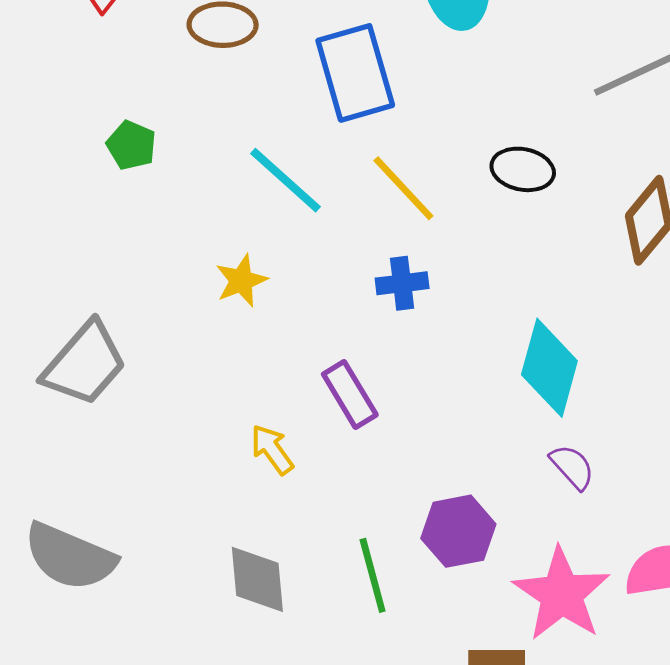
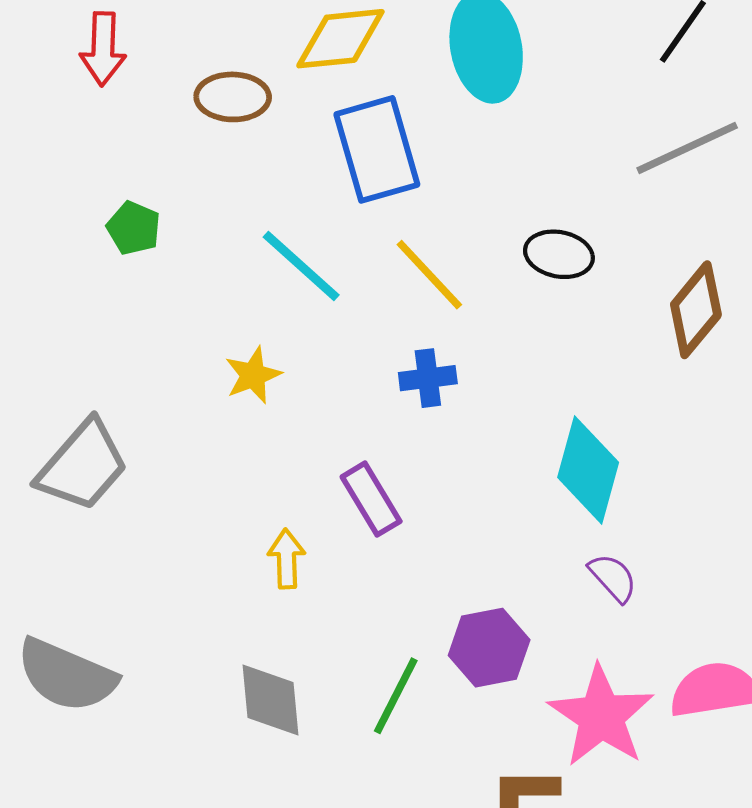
yellow arrow: (272, 449) -> (287, 559), turned 34
green line: (373, 575) -> (396, 696), turned 42

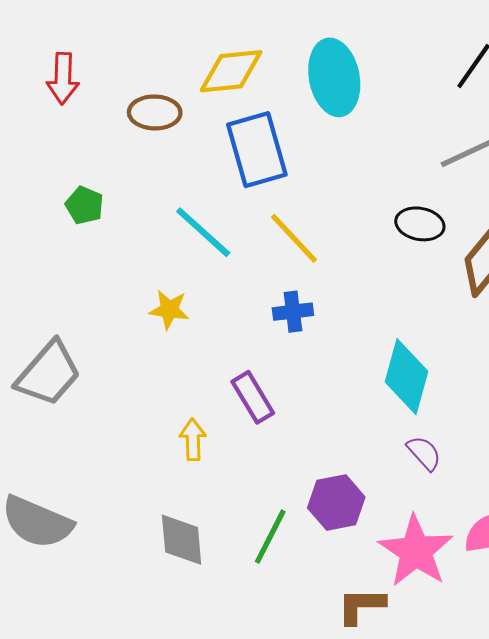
black ellipse: (559, 254) -> (420, 224), moved
yellow star: (253, 375) -> (169, 310), turned 30

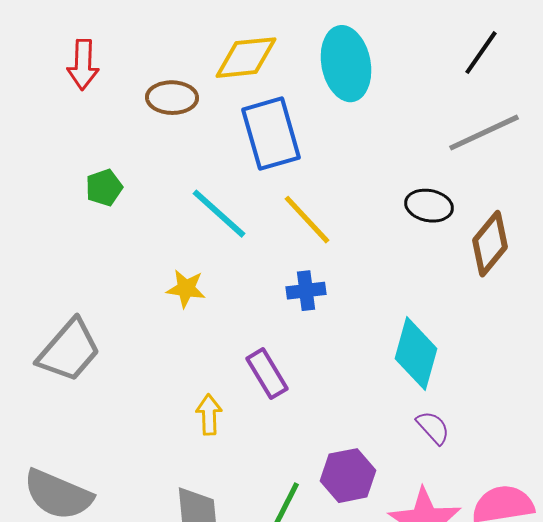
green pentagon: (85, 205) -> (104, 188), turned 30

